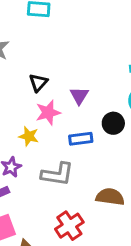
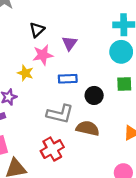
black circle: (113, 123) -> (94, 95), moved
gray L-shape: (57, 174) -> (60, 114), moved

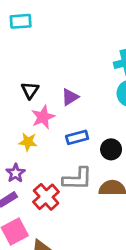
purple triangle: (69, 43) -> (70, 97), turned 35
red cross: (52, 149) -> (46, 197), moved

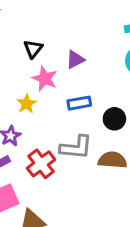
pink star: (43, 117) -> (45, 78), turned -30
yellow star: (28, 142) -> (27, 104), turned 30

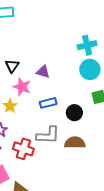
purple triangle: (75, 59) -> (43, 72), turned 48
red cross: (41, 164) -> (23, 149), turned -30

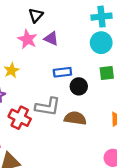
black triangle: (12, 66) -> (36, 15), moved
pink star: (22, 87) -> (27, 39), moved
blue rectangle: (48, 103) -> (62, 72), moved

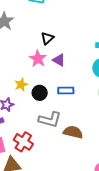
black circle: (79, 86) -> (40, 93), moved
red cross: (20, 118) -> (23, 142), moved

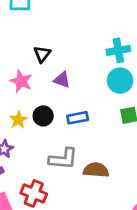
pink star: (38, 59) -> (21, 81), moved
black circle: (40, 93) -> (43, 116), moved

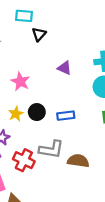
black triangle: (42, 54) -> (39, 34), moved
purple triangle: (62, 80) -> (64, 68), moved
red cross: (34, 193) -> (24, 160), moved

